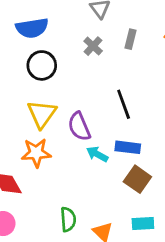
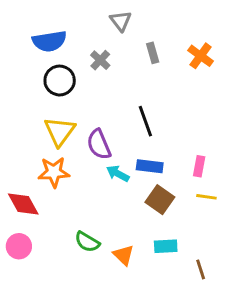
gray rectangle: (130, 39) -> (153, 53), turned -30
gray cross: (93, 46) -> (100, 60), moved
green semicircle: (68, 219) -> (87, 242), turned 125

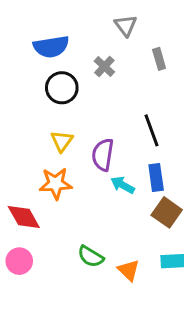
yellow triangle: (60, 131) -> (62, 141), size x0.7
purple semicircle: (99, 144) -> (103, 155), turned 32
blue rectangle: (150, 166) -> (156, 177), turned 75

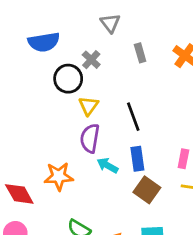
black circle: (62, 88) -> (68, 79), moved
yellow triangle: (62, 141) -> (89, 106), moved
orange star: (56, 184) -> (59, 176), moved

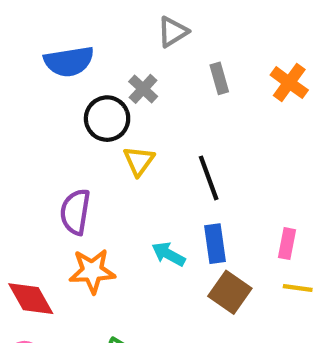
gray triangle: (110, 23) -> (173, 32), turned 35
purple semicircle: (90, 138) -> (75, 212), moved

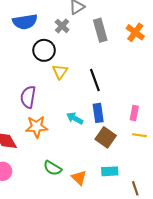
gray rectangle: (219, 78) -> (100, 30), size x1.5
gray cross: (143, 89) -> (62, 26), moved

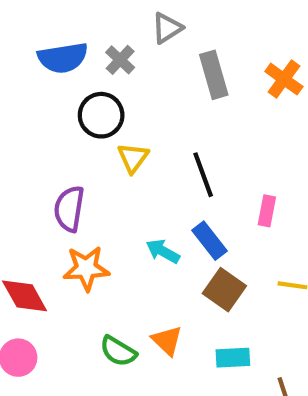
gray cross: (62, 26) -> (120, 60), moved
blue rectangle: (98, 113) -> (210, 241), turned -30
pink rectangle: (134, 113) -> (267, 211), moved
orange triangle: (79, 178) -> (167, 341), moved

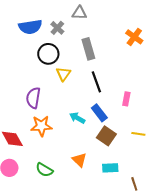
gray triangle: (167, 28) -> (79, 13), turned 35
gray rectangle: (214, 75) -> (88, 49), moved
green semicircle: (118, 351) -> (44, 170), moved

